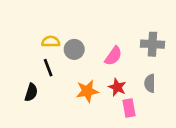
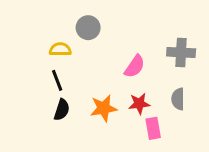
gray circle: (74, 49) -> (88, 28), moved
red star: (117, 87) -> (139, 104), turned -30
black semicircle: (31, 92) -> (62, 110), moved

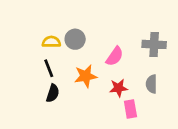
gray circle: (88, 28) -> (75, 39), moved
orange star: (104, 108) -> (86, 76), moved

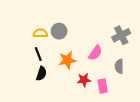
gray cross: (154, 44) -> (121, 35), turned -30
pink semicircle: (115, 56) -> (95, 53), moved
red star: (119, 88) -> (84, 80), moved

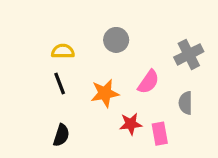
gray circle: (59, 31) -> (116, 40), moved
black semicircle: (41, 74) -> (61, 135), moved

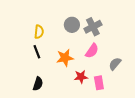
yellow semicircle: (63, 51) -> (39, 32), turned 96
gray cross: (189, 54) -> (93, 27), moved
gray semicircle: (186, 103) -> (115, 64), turned 40

